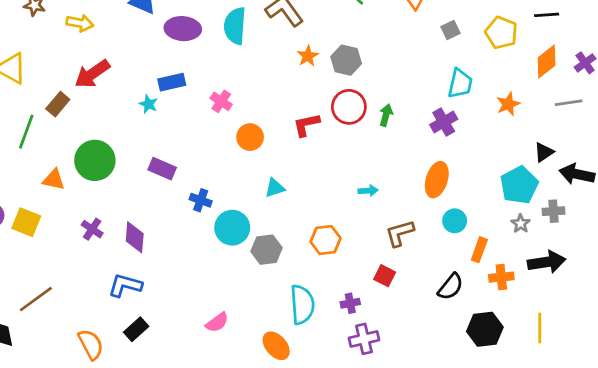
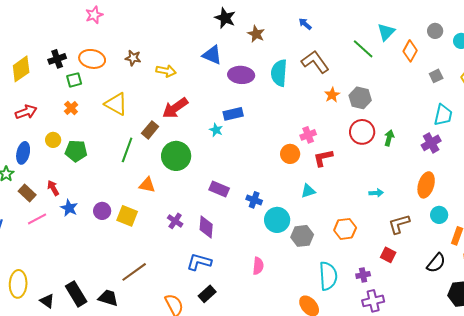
pink cross: (221, 101) -> (308, 135), moved, turned 35
red L-shape: (306, 125) -> (323, 158), moved
green circle: (95, 160) -> (176, 156), moved
purple rectangle: (162, 169) -> (219, 189), moved
pink semicircle: (217, 322) -> (258, 266), moved, turned -48

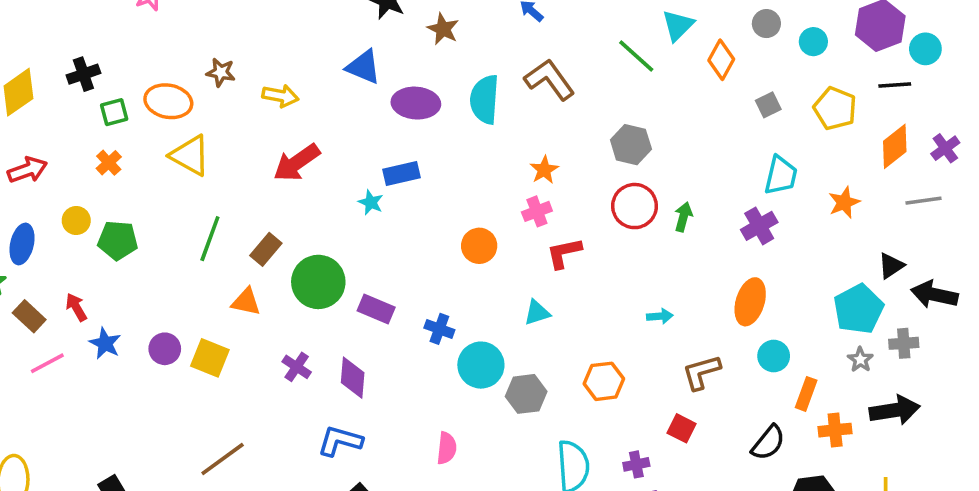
orange ellipse: (92, 59) -> (168, 101), moved
orange star: (332, 95) -> (544, 170), moved
brown rectangle: (150, 130) -> (266, 249), moved
orange circle: (290, 154) -> (479, 246), moved
green circle: (176, 156) -> (318, 282), moved

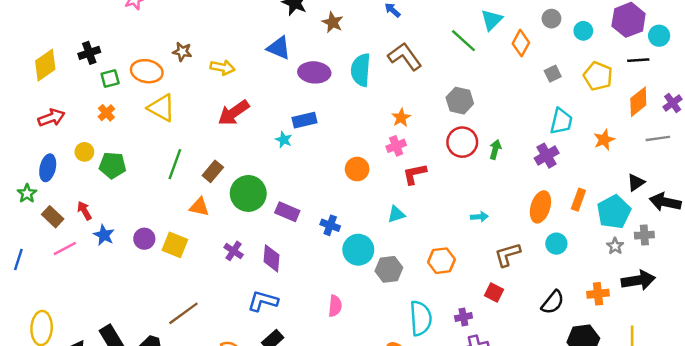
orange rectangle: (806, 394) -> (578, 200), moved

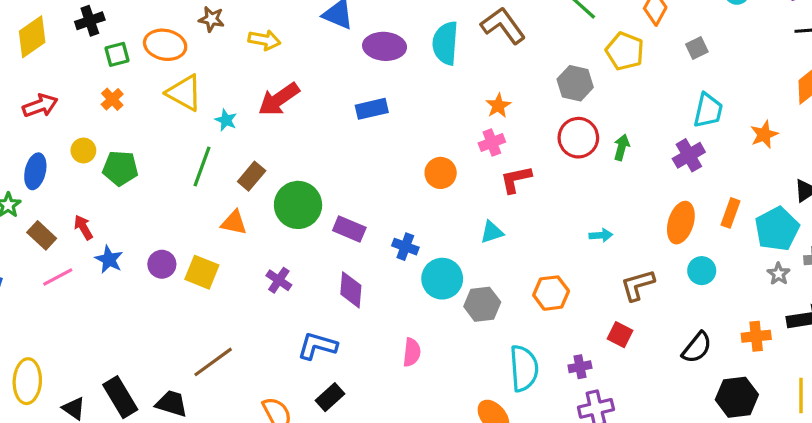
yellow pentagon: (598, 76) -> (625, 51), moved
cyan star: (284, 140) -> (226, 120), moved
purple diamond: (271, 258) -> (351, 290), moved

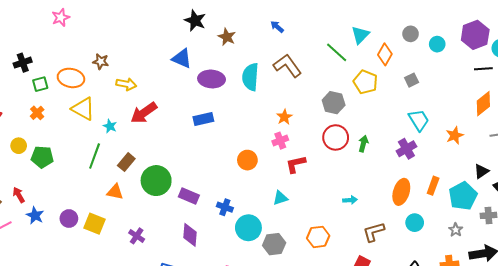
yellow arrow: (264, 40) -> (126, 84), moved
cyan trapezoid: (708, 110) -> (419, 120), turned -45
gray star: (779, 274) -> (456, 230), moved
purple cross: (279, 280) -> (137, 236), moved

